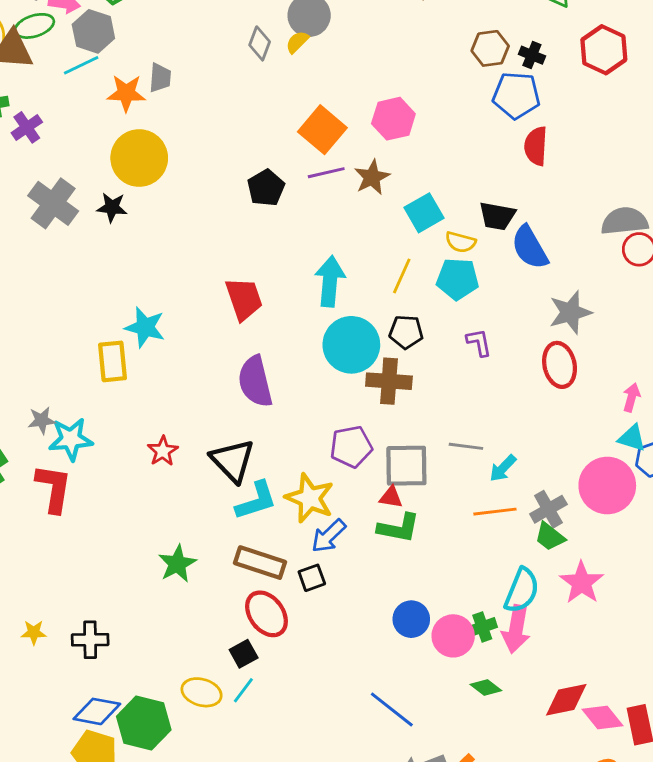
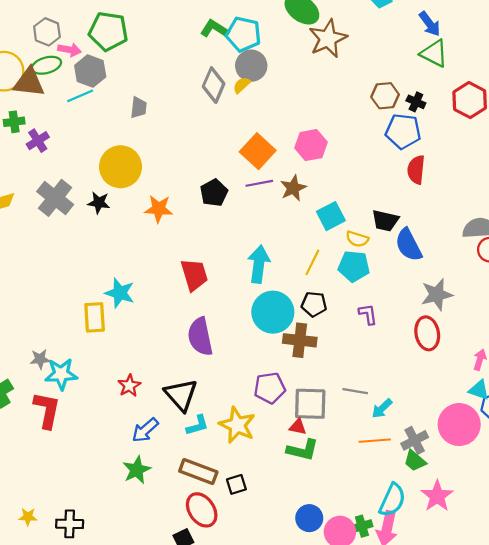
gray diamond: (260, 43) -> (214, 85), size x1.4
orange star: (126, 93) -> (159, 209), moved
cyan L-shape: (256, 501) -> (197, 425), size x0.7
blue arrow: (329, 536) -> (145, 430), moved

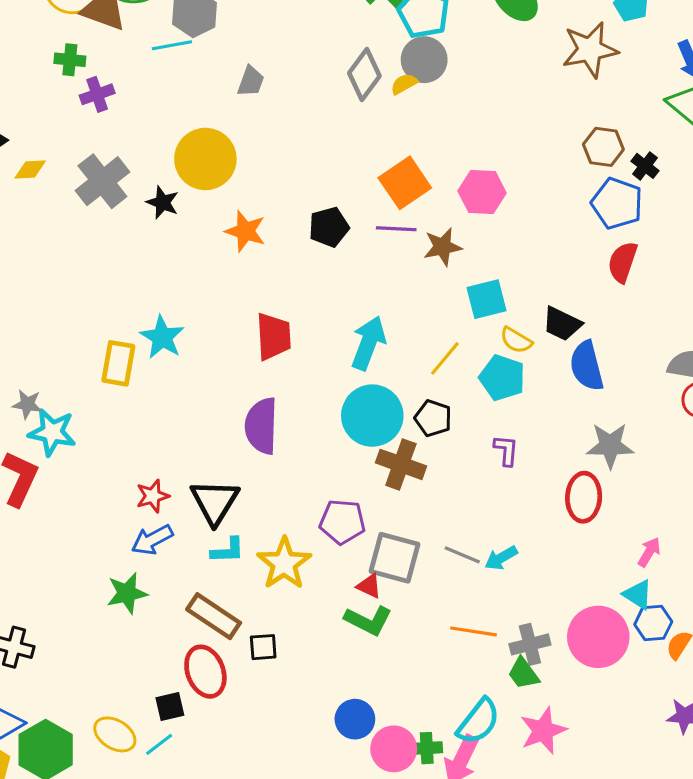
brown star: (328, 39) -> (590, 50), moved
red star: (129, 386) -> (153, 496), moved
cyan arrow: (382, 409) -> (501, 558), moved

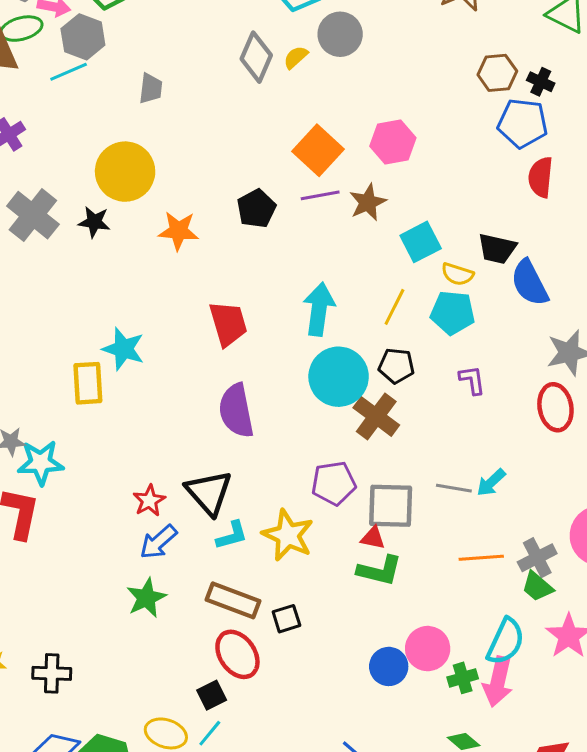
gray circle: (424, 60) -> (340, 34), moved
brown cross: (401, 464) -> (376, 416), turned 30
pink circle: (394, 749) -> (428, 649), moved

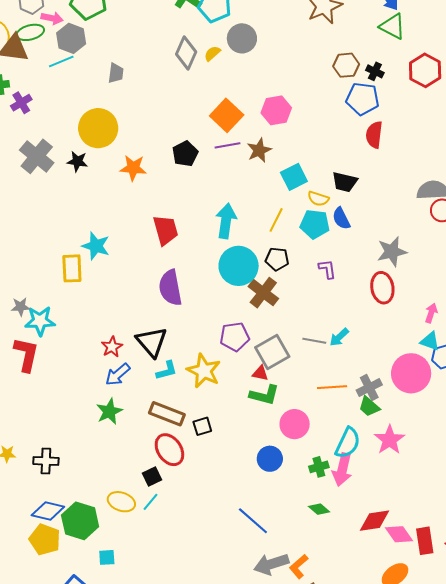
blue semicircle: (530, 283) -> (341, 218), moved, size x0.7
gray square: (391, 506) -> (272, 352), turned -32
pink circle: (428, 649) -> (295, 424), moved

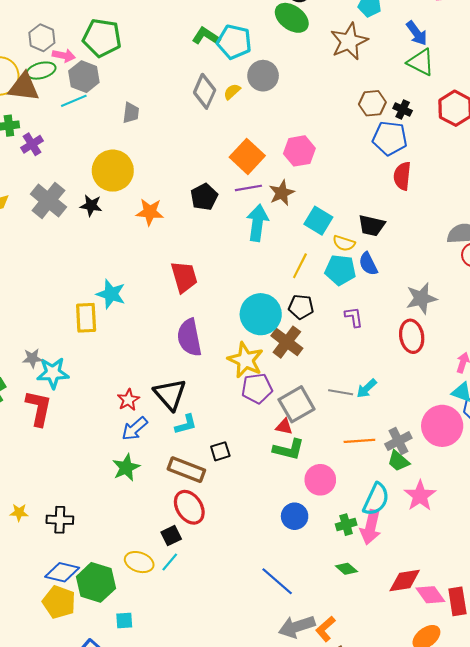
cyan square: (294, 177) -> (318, 221), turned -32
cyan arrow: (226, 221) -> (257, 223), moved
yellow star: (204, 371) -> (245, 360), moved
black square: (202, 426) -> (220, 451), moved

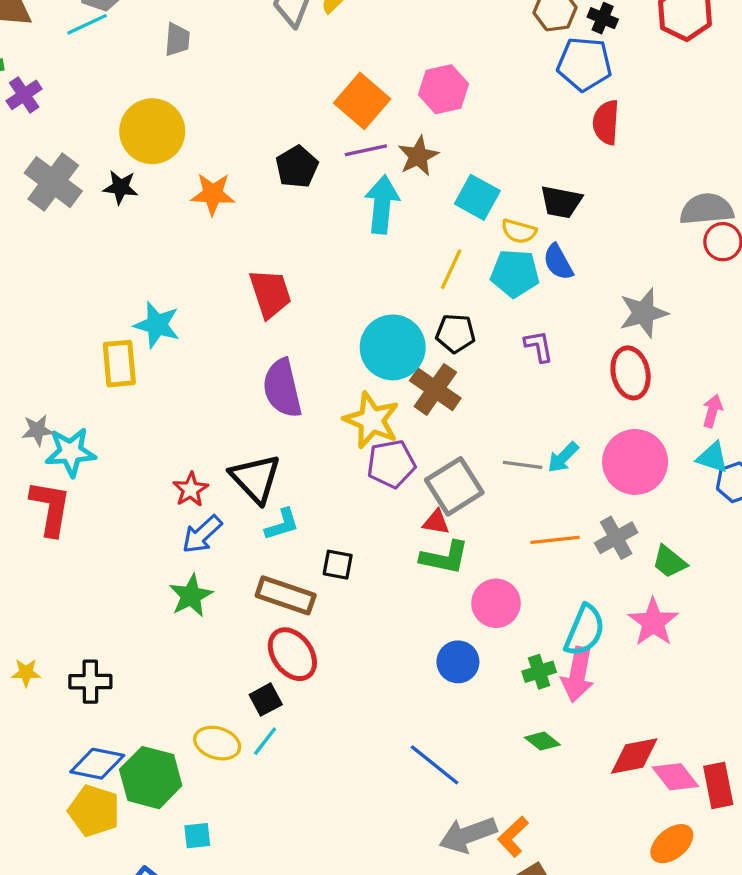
pink circle: (442, 426) -> (635, 462), moved
black square: (220, 451) -> (338, 565), turned 30
green trapezoid: (398, 461) -> (669, 562), moved

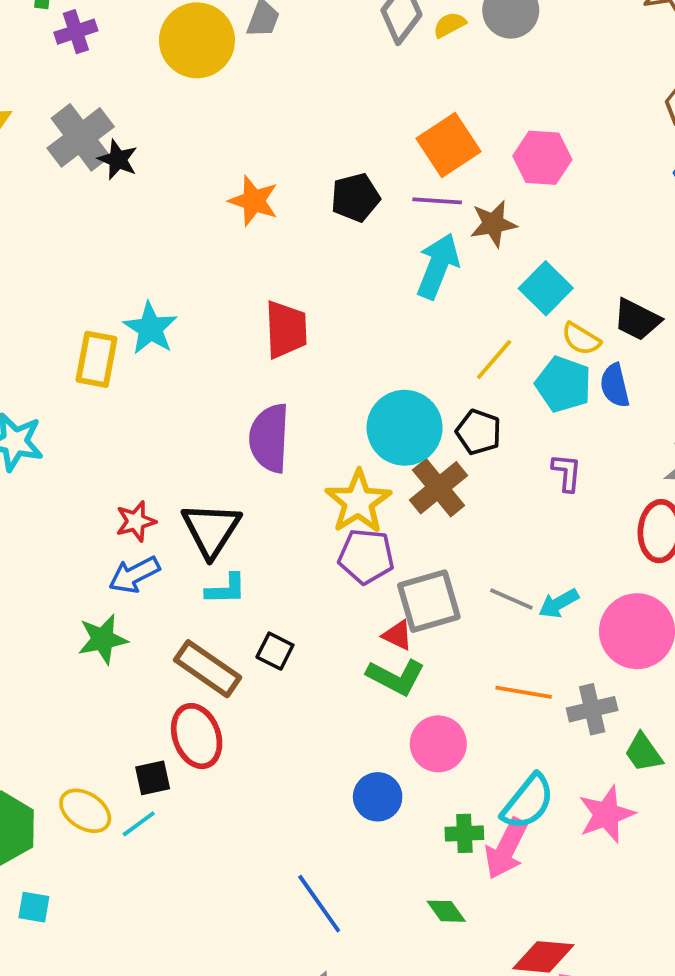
yellow circle: (152, 131) -> (197, 40), moved
black star: (120, 187) -> (118, 160), moved

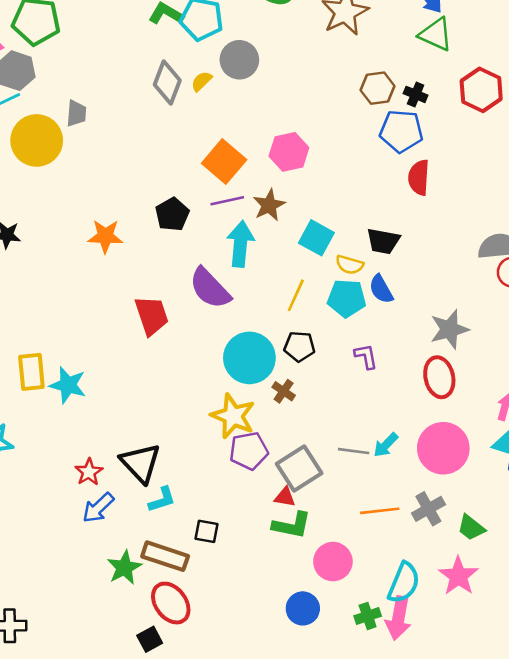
cyan star: (150, 328) -> (68, 385), moved
purple semicircle: (269, 438) -> (210, 288), moved, turned -30
brown cross: (438, 488) -> (284, 391), size x0.6
green star: (103, 639) -> (124, 568), moved

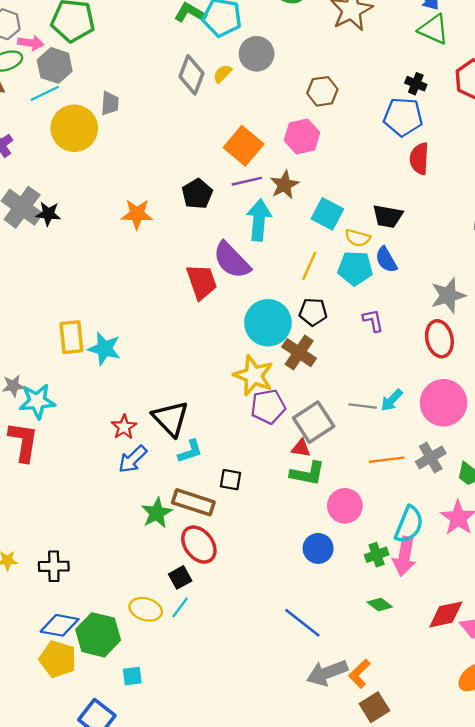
brown hexagon: (378, 88) -> (322, 91), moved
red trapezoid: (152, 316) -> (202, 282), moved
brown cross: (284, 391) -> (299, 353), size x1.6

